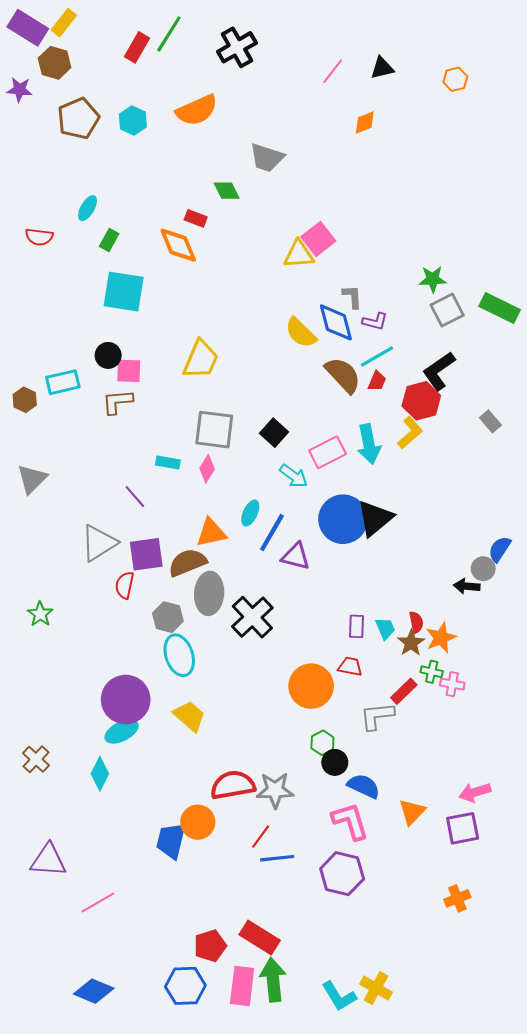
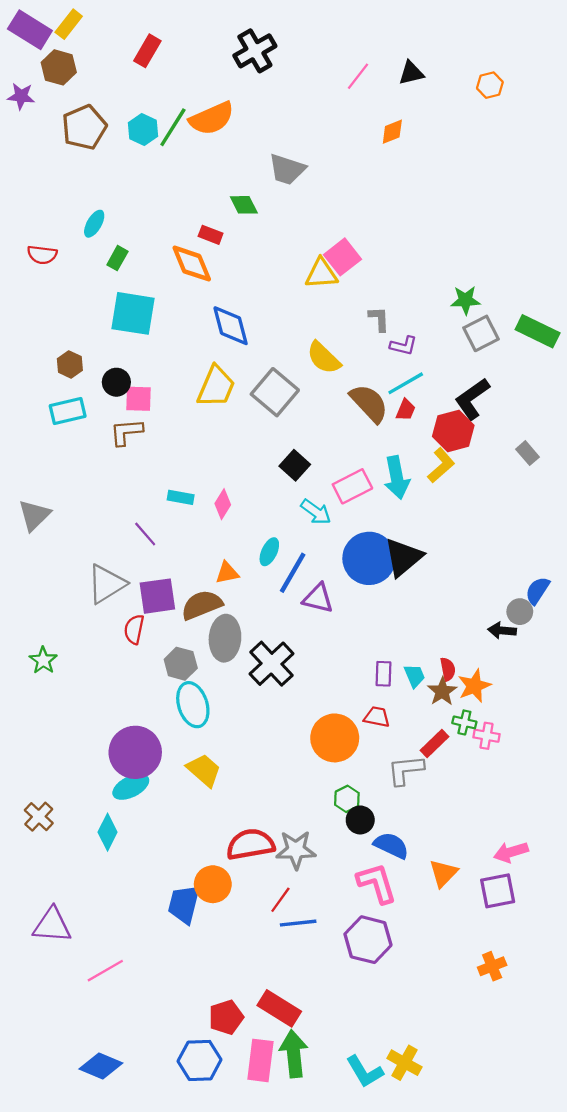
green line: (169, 34) -> (173, 127), moved
blue diamond: (336, 322) -> (231, 326), moved
brown hexagon: (25, 400) -> (70, 364), moved
gray square: (214, 430) -> (275, 392), moved, turned 33
orange triangle: (211, 533) -> (227, 573), size x0.7

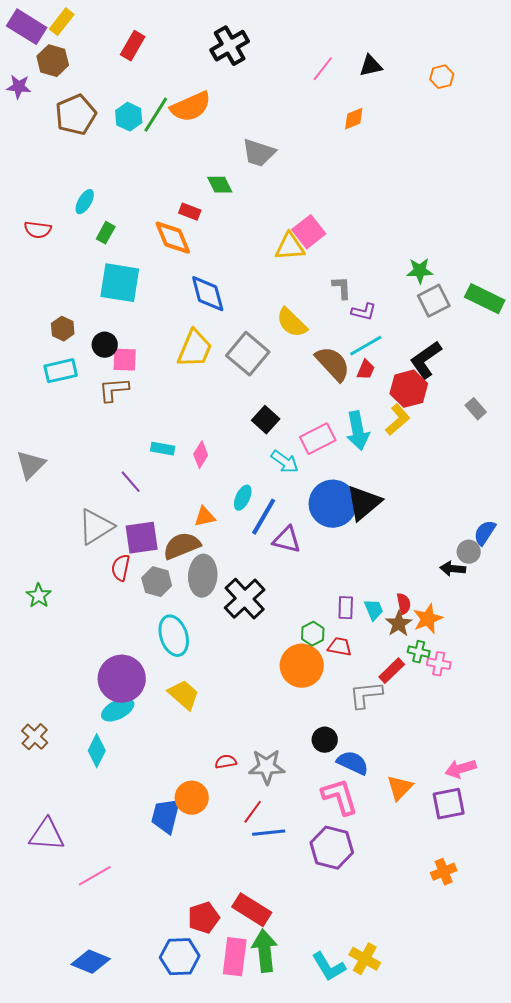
gray hexagon: (181, 664) -> (157, 582), moved
green hexagon: (347, 799) -> (313, 634), moved
red semicircle: (250, 844) -> (226, 762), size x0.5

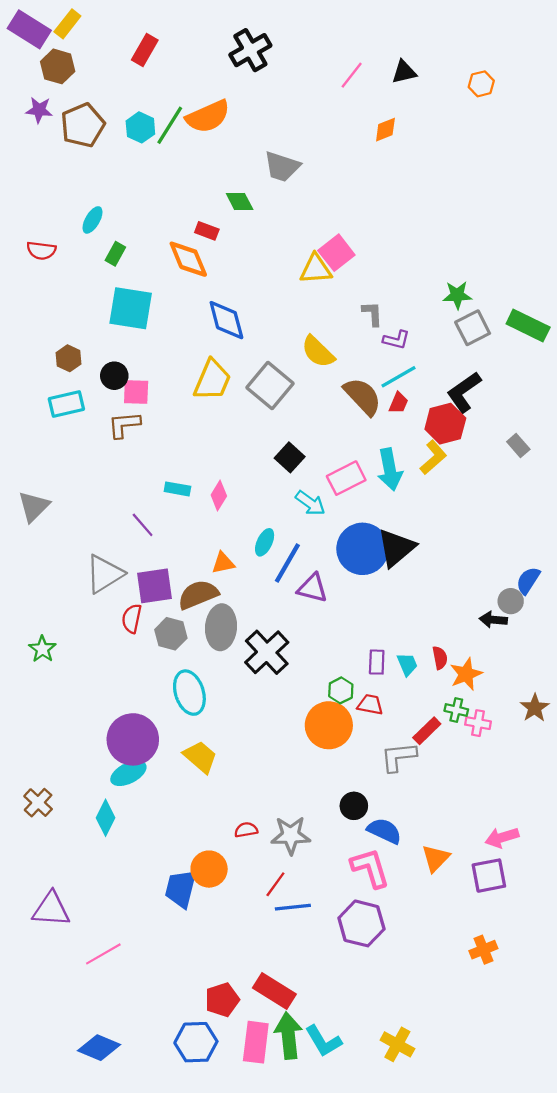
purple star: (19, 87) -> (39, 110), moved
brown star: (399, 624) -> (535, 708), moved
cyan L-shape: (329, 967) -> (323, 1041), moved

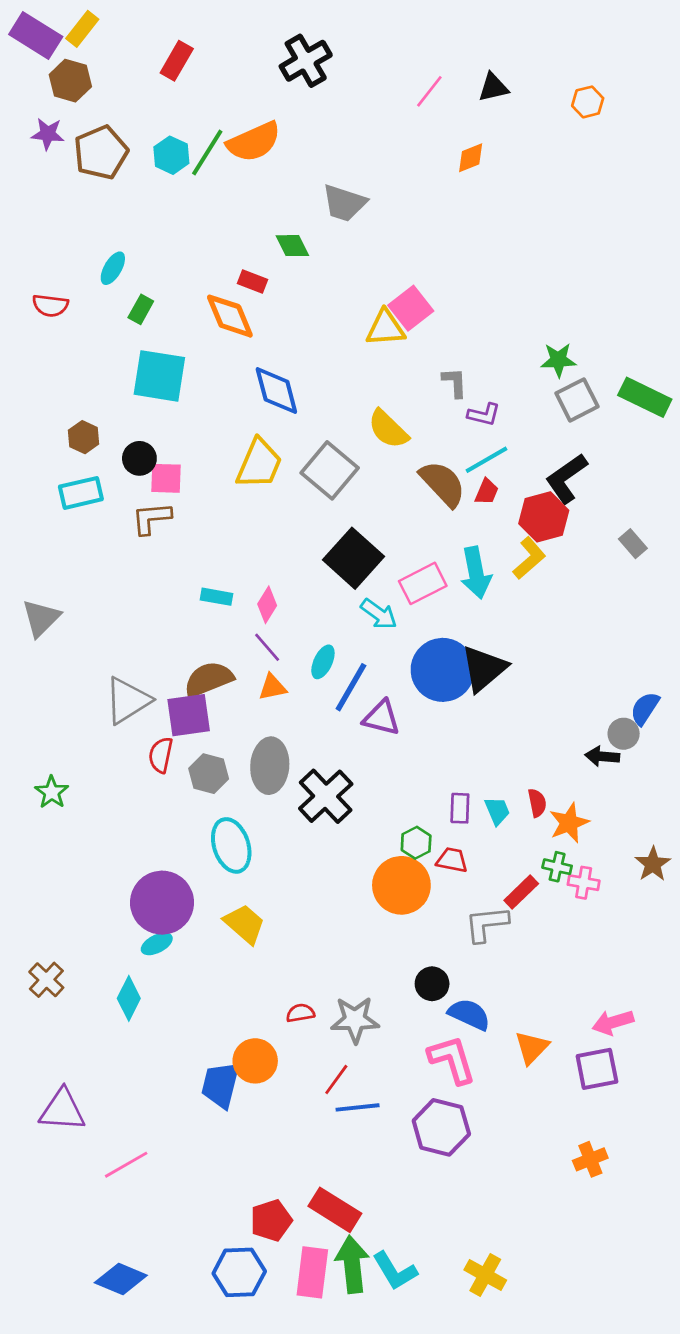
black square: (290, 457) -> (354, 558), size x1.6
purple line: (143, 525) -> (267, 647), moved
brown semicircle: (198, 595) -> (209, 679), moved
cyan ellipse: (128, 773) -> (157, 944), size x0.7

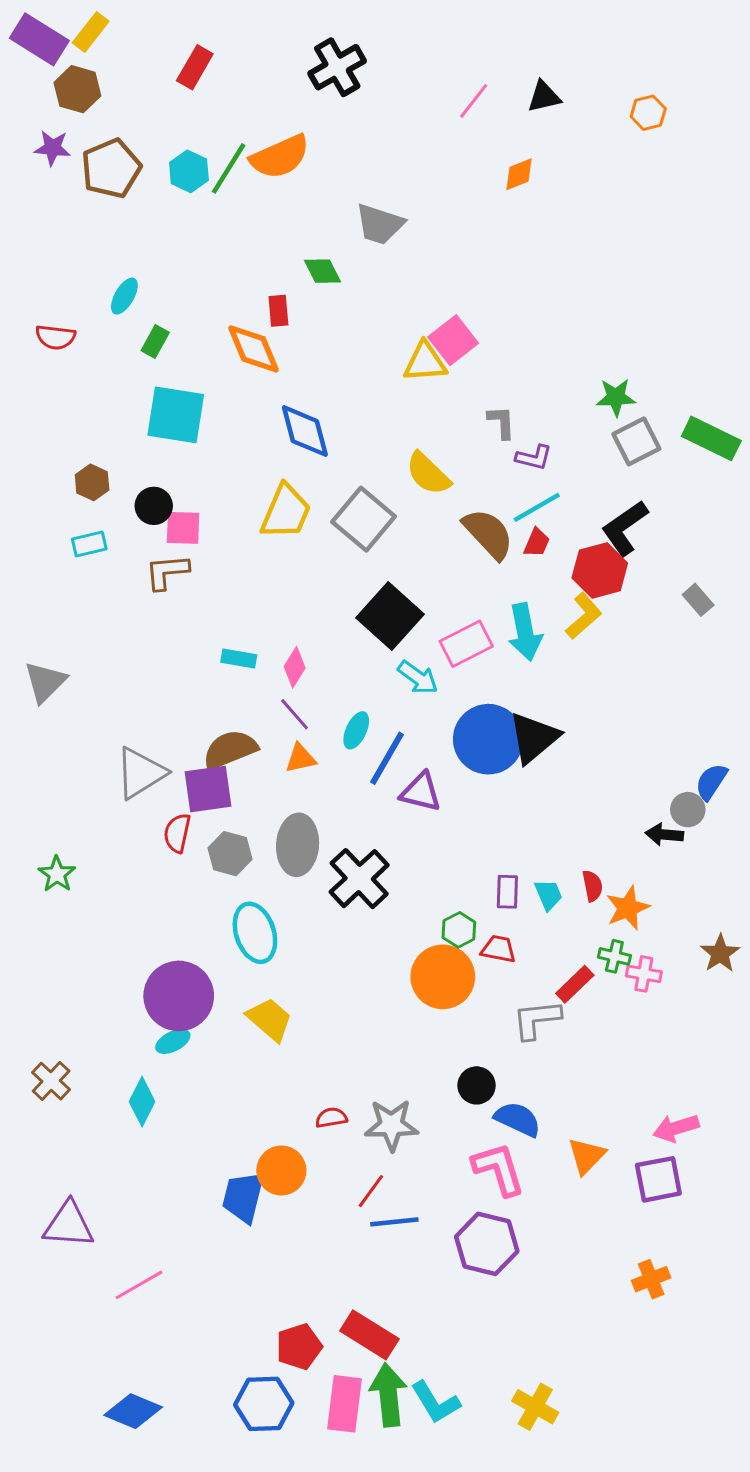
red rectangle: (252, 282) -> (278, 311), turned 64
cyan rectangle: (81, 493) -> (89, 544), size x0.7

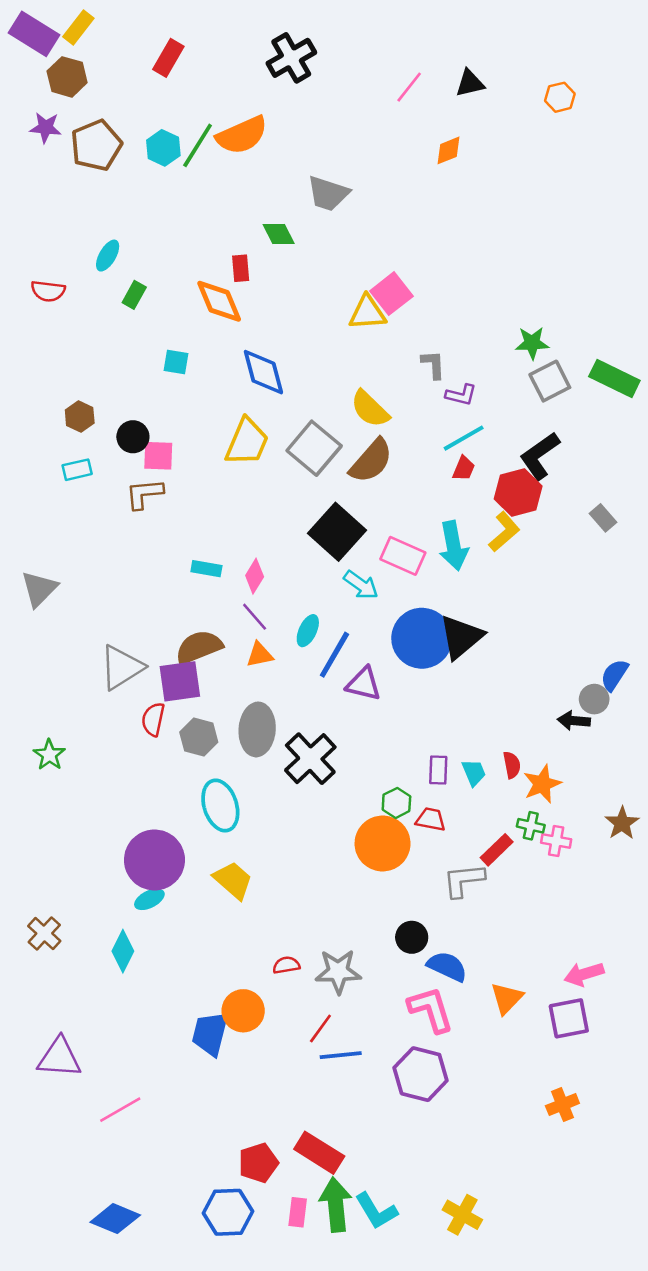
cyan square: (176, 415) -> (176, 362), moved, size x0.5
brown semicircle: (488, 534) -> (371, 461), moved, turned 84
pink rectangle: (466, 644) -> (403, 556), turned 51
pink rectangle: (344, 1404) -> (298, 1212), size x0.6

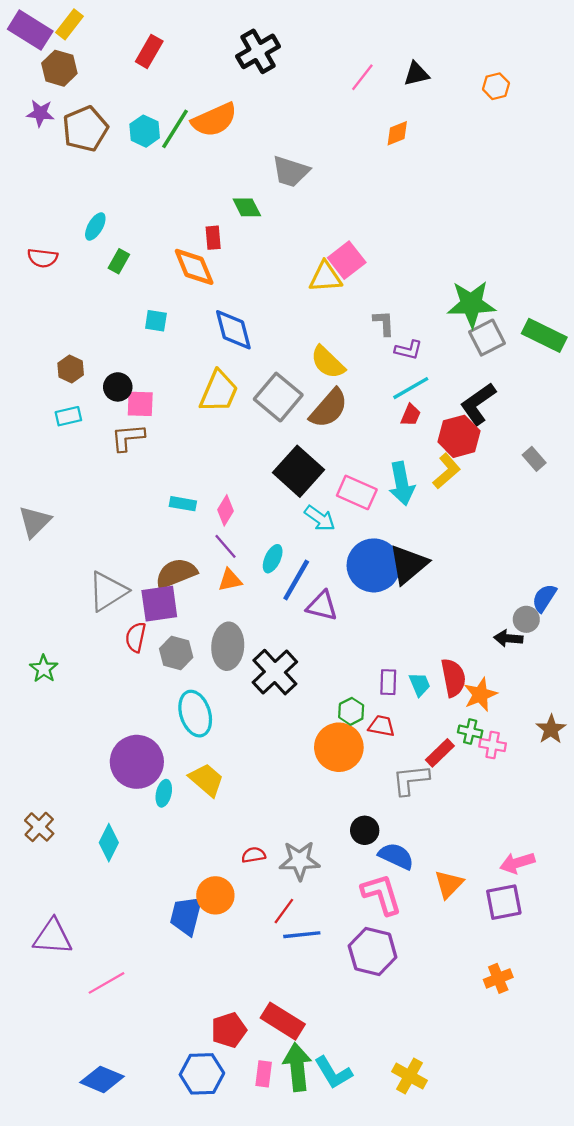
green star: (532, 343) -> (471, 304), size x1.6
red semicircle: (512, 765) -> (453, 678), size x1.6
cyan ellipse: (149, 899) -> (164, 793), moved, turned -50

